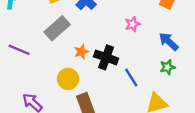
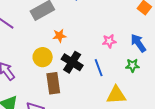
pink star: (132, 24) -> (109, 41), moved
black cross: (106, 57) -> (72, 62), moved

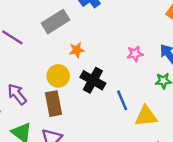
blue line: (99, 68) -> (122, 100), moved
brown rectangle: (53, 83) -> (54, 104), moved

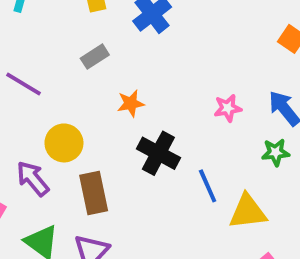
gray rectangle: (56, 22) -> (95, 57), size x0.6
yellow circle: (58, 76) -> (64, 143), moved

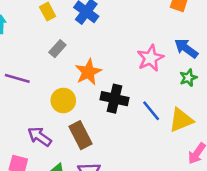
orange star: (131, 103) -> (88, 72), size x1.5
pink star: (228, 108) -> (150, 58), size x1.5
yellow circle: (64, 143) -> (63, 100), moved

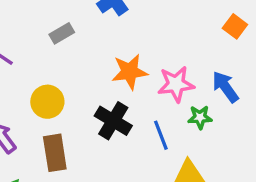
orange star: (88, 72) -> (130, 72), moved
green star: (188, 78) -> (200, 117), moved
blue line: (151, 111) -> (161, 135), moved

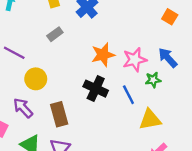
yellow circle: (47, 102) -> (36, 79), moved

